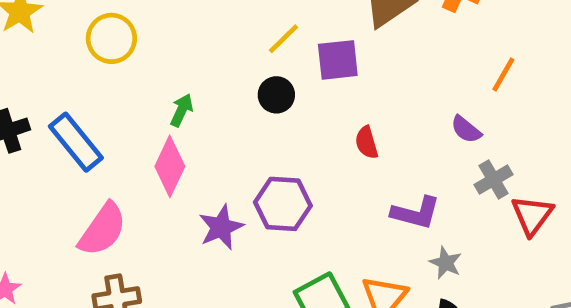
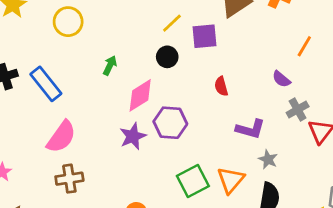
pink diamond: (170, 166) -> (140, 95), moved, turned 32

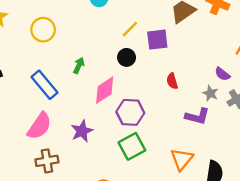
blue rectangle: (46, 84) -> (45, 85), moved
purple star: (133, 136) -> (82, 131), moved
gray star: (268, 159) -> (210, 93), moved
green square: (193, 181) -> (132, 146), moved

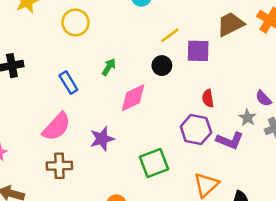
blue rectangle: (45, 85) -> (68, 83), size x0.7
purple hexagon: (130, 112) -> (196, 130), moved

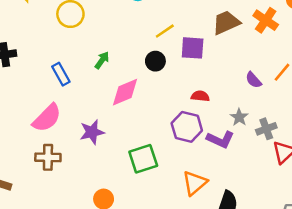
red semicircle: (208, 98) -> (200, 96), turned 102
purple semicircle: (264, 98) -> (253, 80), moved

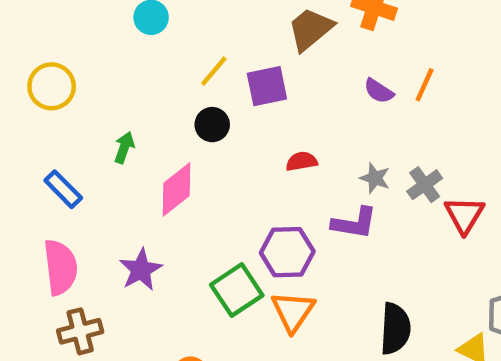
purple semicircle: (253, 80) -> (379, 91), moved
pink semicircle: (47, 118) -> (60, 267), turned -36
purple hexagon: (187, 127) -> (287, 252), moved
orange triangle: (195, 183) -> (293, 311), moved

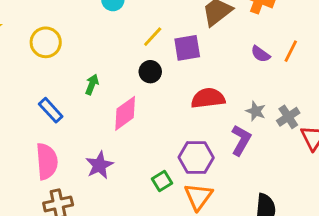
red semicircle: (302, 161) -> (208, 98), size x1.6
purple L-shape: (354, 223) -> (241, 140), turned -72
green square: (237, 290) -> (162, 181), size x0.6

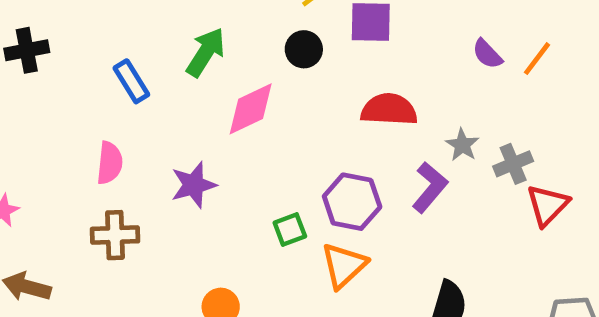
green arrow: (92, 84) -> (206, 52), size x1.5
pink semicircle: (47, 161) -> (110, 163), size x0.7

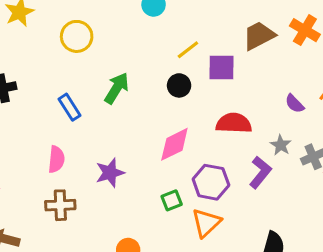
purple semicircle: (487, 54) -> (295, 104), moved
pink diamond: (251, 109) -> (174, 144), moved

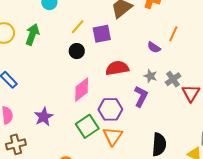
green arrow: (117, 88) -> (32, 34), moved
green square: (172, 200) -> (87, 126), size x1.6

